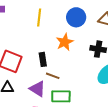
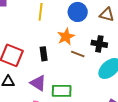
brown line: (53, 76) -> (78, 54), moved

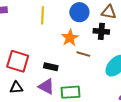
black cross: (99, 44) -> (101, 31), moved
black rectangle: (44, 54) -> (51, 67), moved, turned -64

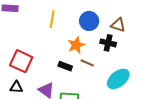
black rectangle: (51, 67) -> (65, 66), moved

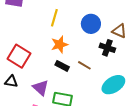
orange star: (76, 45) -> (59, 44), moved

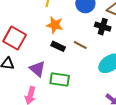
orange star: (59, 44) -> (55, 25), turned 30

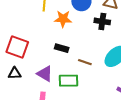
orange star: (55, 25) -> (63, 19), moved
brown line: (80, 45) -> (85, 62), moved

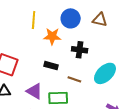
black cross: (102, 21) -> (80, 50), moved

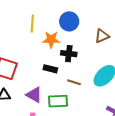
brown triangle: (100, 20) -> (102, 36), moved, turned -35
black cross: (80, 50) -> (69, 54), moved

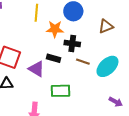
brown line: (74, 82) -> (83, 62), moved
purple triangle: (34, 95) -> (36, 69), moved

